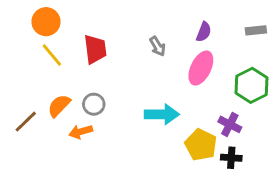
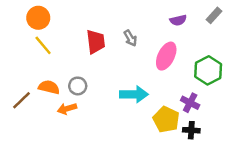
gray rectangle: (256, 30) -> (214, 15), moved, turned -42
purple semicircle: (204, 32) -> (178, 20), moved, turned 56
red trapezoid: (95, 49) -> (96, 42), moved
orange semicircle: (59, 106) -> (49, 87), turned 60

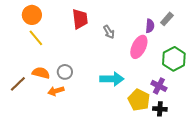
gray rectangle: (214, 15) -> (167, 19), moved
purple semicircle: (178, 20) -> (150, 26), moved, turned -72
red trapezoid: (96, 42) -> (80, 19), moved

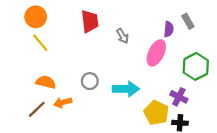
gray rectangle: (167, 19) -> (188, 21), turned -72
gray circle: (65, 72) -> (90, 81), moved
brown line: (18, 84) -> (37, 109), moved

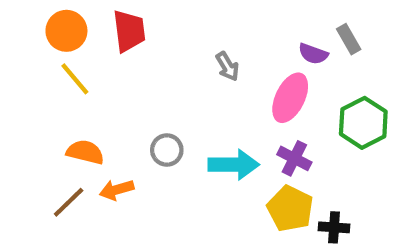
red trapezoid: (90, 21) -> (129, 31), moved
purple semicircle: (169, 29) -> (313, 54), turned 105
purple cross: (179, 97) -> (294, 158), moved

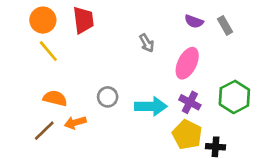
purple semicircle: (313, 54) -> (194, 21), moved
green hexagon: (363, 123) -> (234, 97), moved

